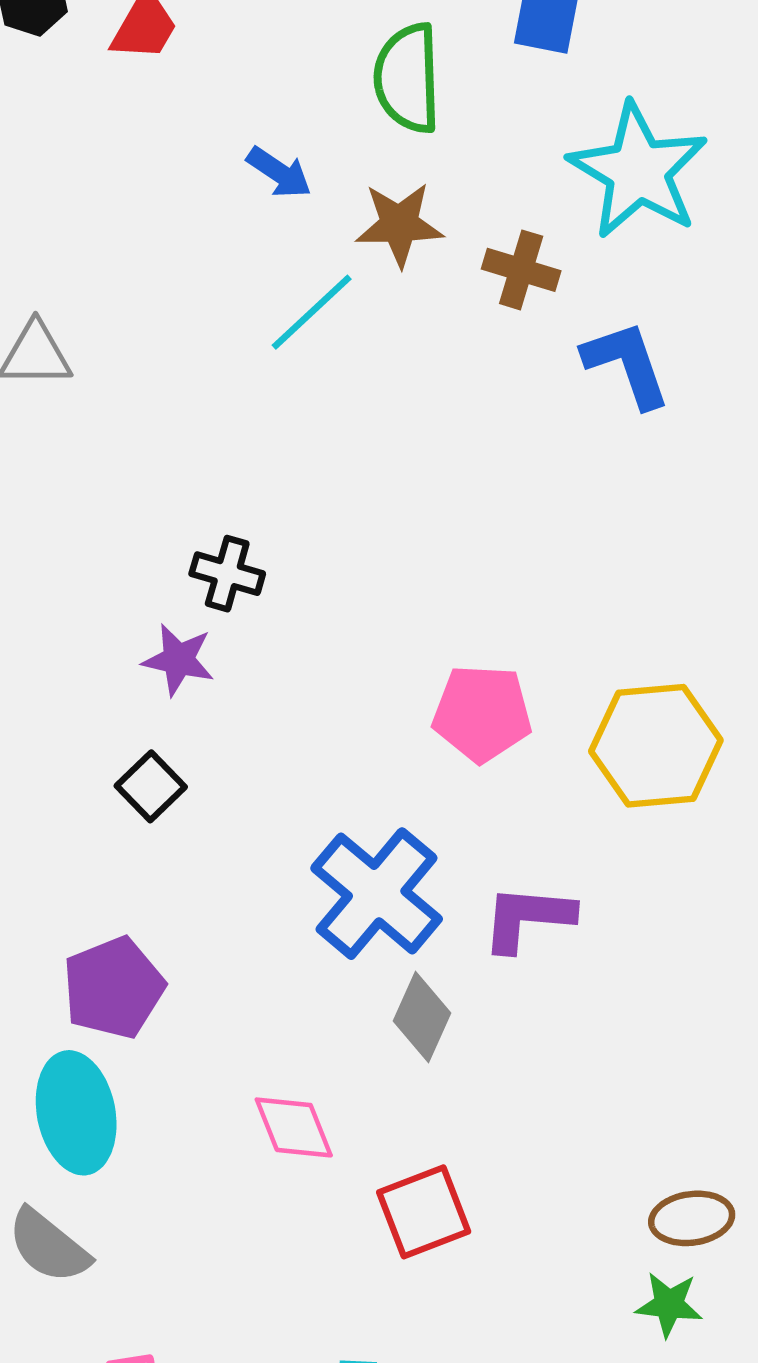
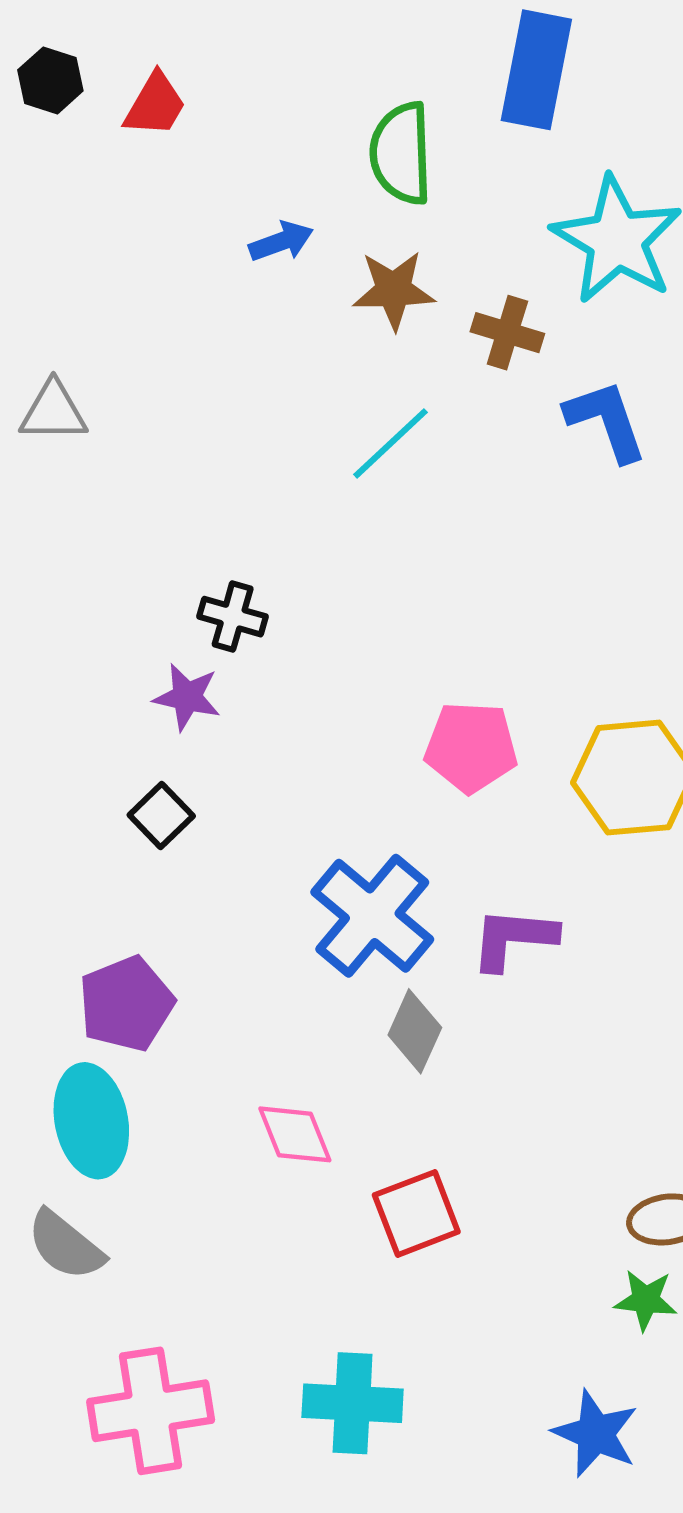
blue arrow: (279, 172) -> (281, 241), turned -54
cyan line: (312, 312) -> (391, 443), moved

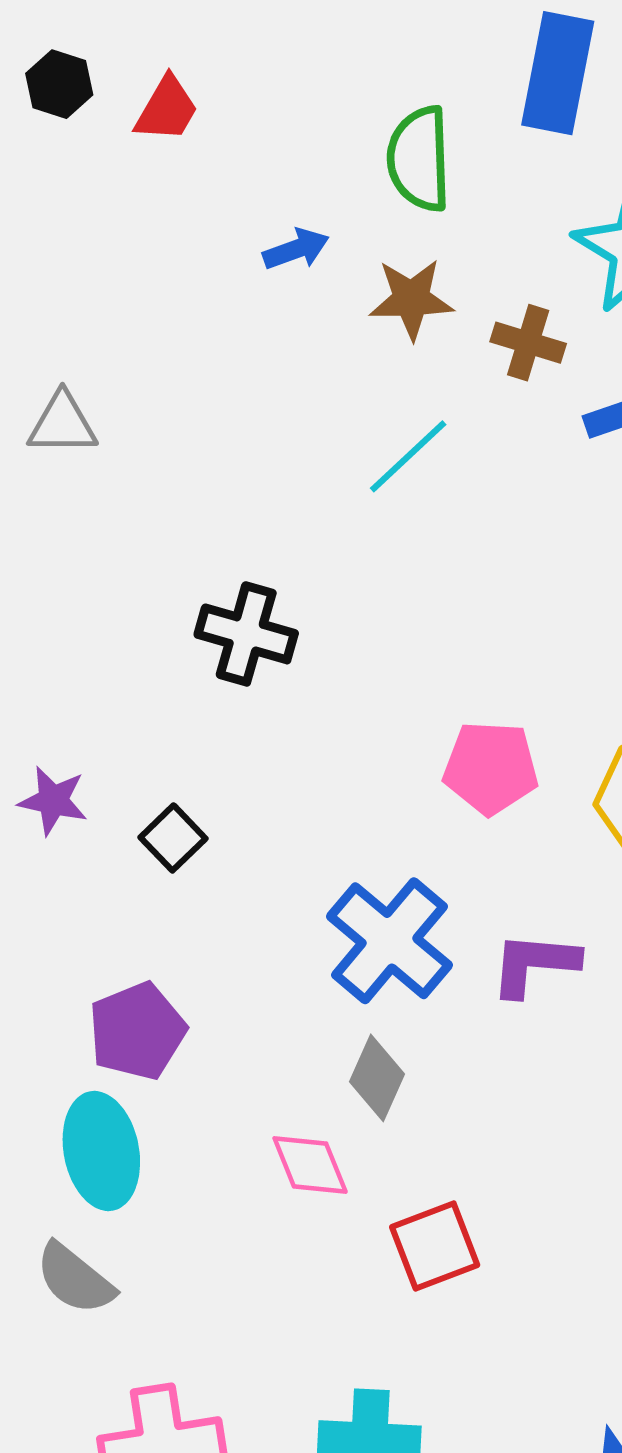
black cross: (233, 617) -> (246, 634), size x1.4
purple star: (187, 697) -> (53, 801), moved
gray diamond: (415, 1031) -> (377, 1078), moved

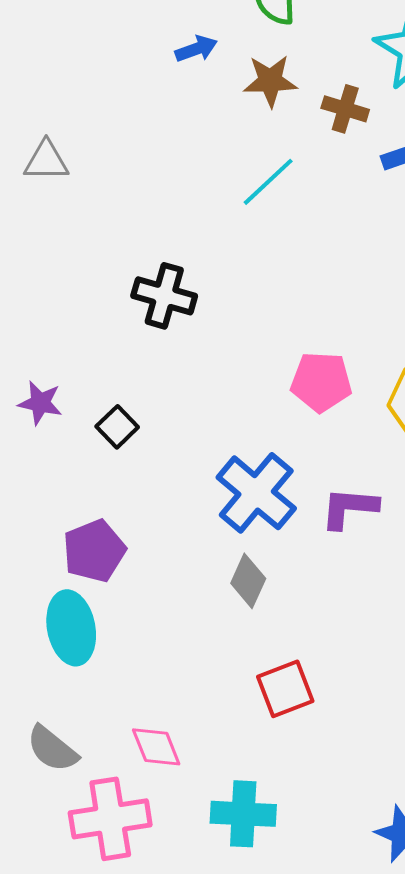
pink diamond: (310, 1165) -> (156, 747), moved
gray semicircle: (75, 1279) -> (52, 749), moved

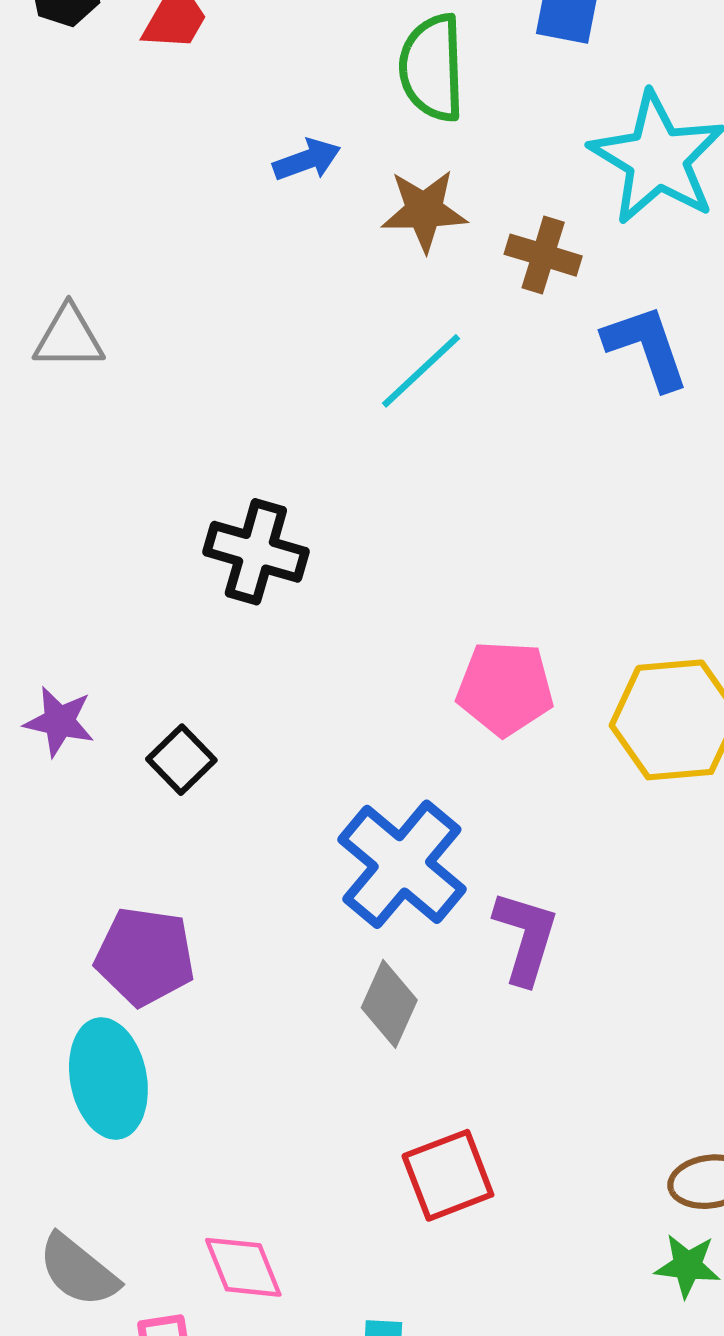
purple L-shape: (349, 508) -> (526, 937), moved, turned 102
purple pentagon: (94, 551) -> (145, 956), turned 30

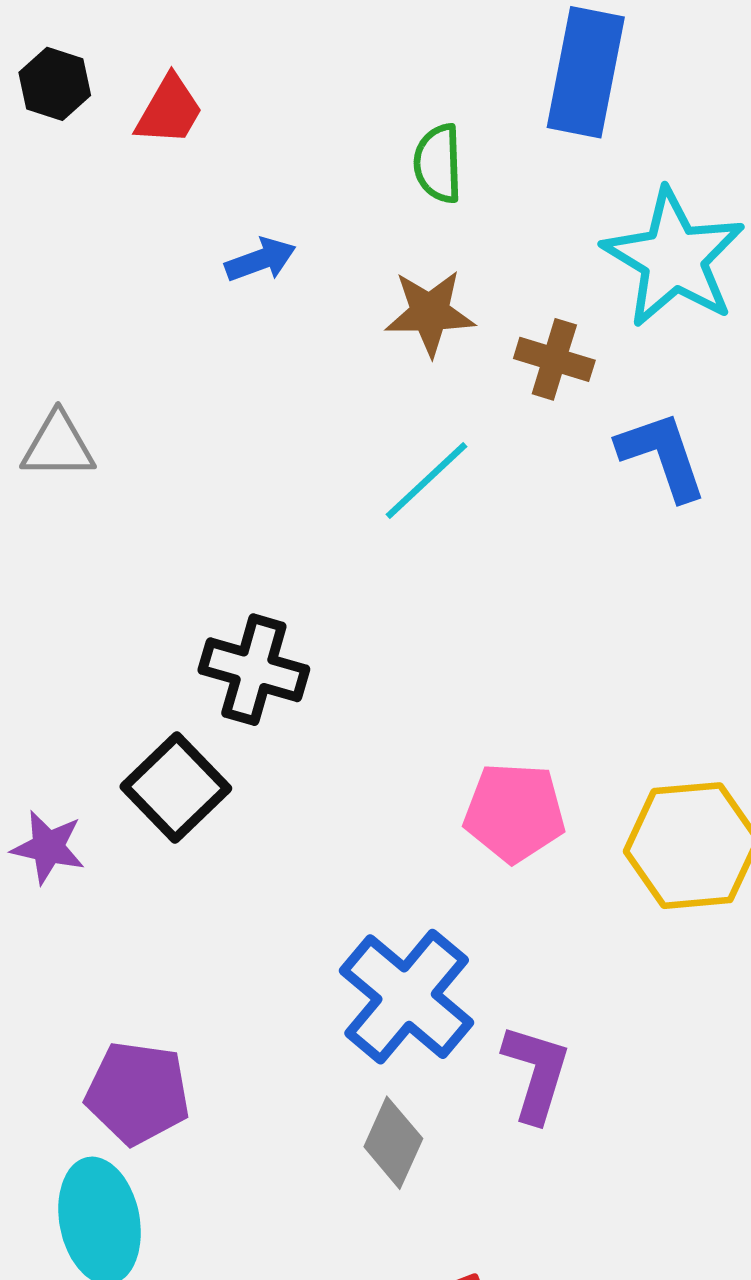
green semicircle: (432, 68) -> (438, 164), size x0.7
blue arrow: (307, 160) -> (261, 260), moved
black square: (181, 760) -> (176, 788), moved, size x1.5

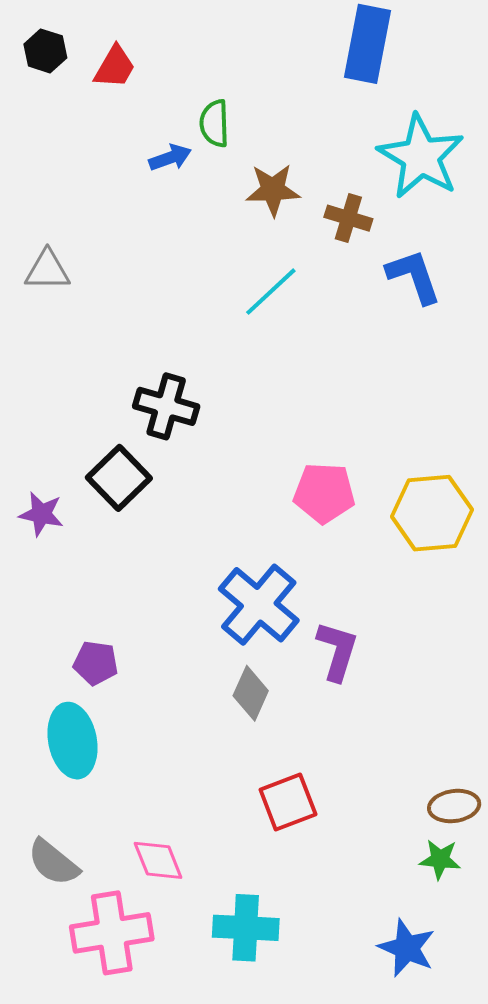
green semicircle: (438, 164) -> (214, 123), moved
purple pentagon: (138, 1093) -> (96, 663), size x0.7

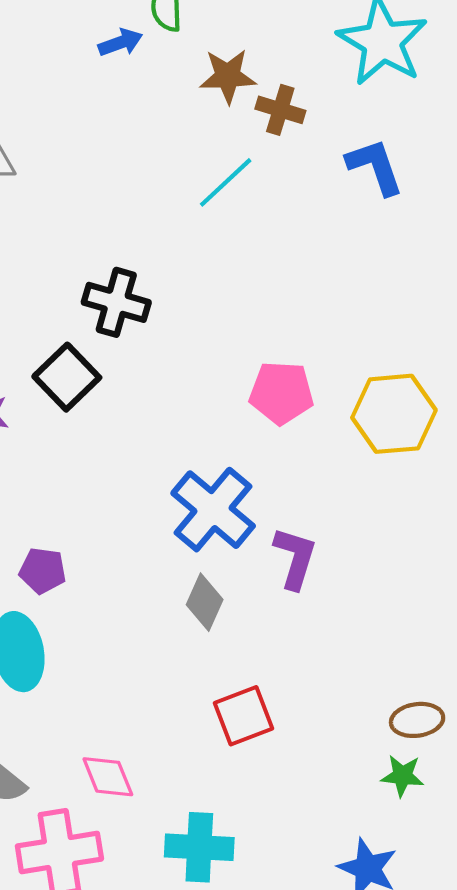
brown cross: (348, 218) -> (280, 110), moved

